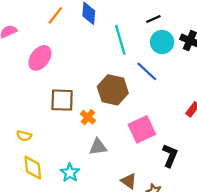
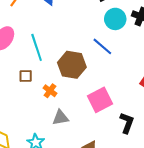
cyan line: (120, 40) -> (37, 47), moved
brown square: (62, 100) -> (26, 76), size x0.6

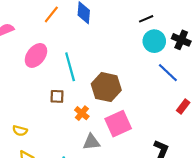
blue line: (102, 46) -> (168, 73), moved
pink square: (100, 100) -> (118, 124), moved

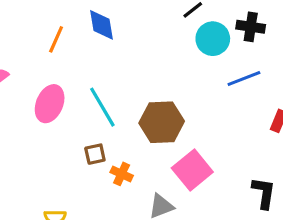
blue line: (168, 73) -> (244, 78), turned -50
orange cross: (82, 113) -> (122, 174), moved

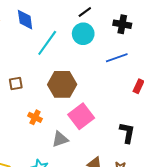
cyan circle: (213, 39) -> (83, 34), moved
cyan line: (102, 107) -> (47, 43), moved, turned 64
brown square: (95, 154) -> (16, 83), moved

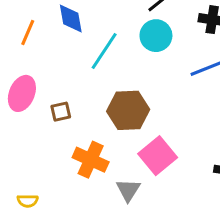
orange cross: (35, 117) -> (91, 160), size x1.6
gray triangle: (60, 139) -> (128, 190), turned -36

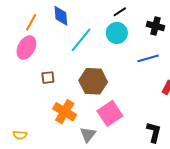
pink ellipse: (22, 93) -> (26, 48), moved

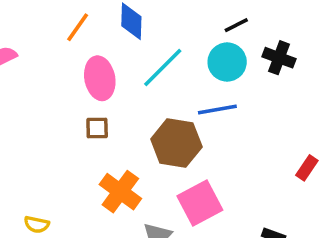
black cross: (155, 26) -> (279, 58), moved
pink ellipse: (26, 48) -> (100, 78), moved, turned -45
blue line: (148, 58) -> (217, 110), moved

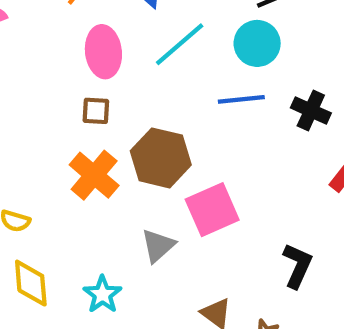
black cross: (279, 58) -> (311, 110), moved
brown hexagon: (176, 143) -> (161, 158), moved
orange cross: (120, 192) -> (94, 175), moved

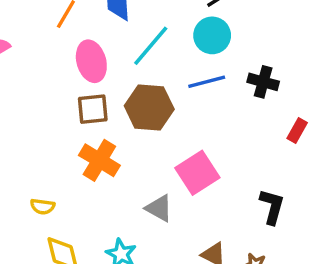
brown square: (96, 111) -> (93, 109), size x1.4
brown hexagon: (161, 158) -> (149, 107), moved
gray triangle: (158, 246) -> (159, 208), turned -40

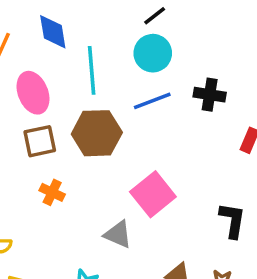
cyan line: (151, 46) -> (92, 70), turned -39
orange cross: (99, 160) -> (52, 192), size x0.6

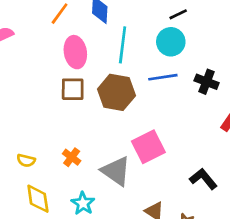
orange cross: (52, 192) -> (72, 157), moved
black L-shape: (232, 220) -> (203, 179), turned -60
gray triangle: (118, 234) -> (116, 171), size x1.4

